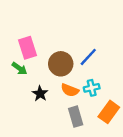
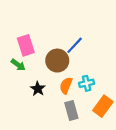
blue line: (88, 57) -> (75, 45), moved
orange semicircle: (70, 90) -> (66, 86), turned 91

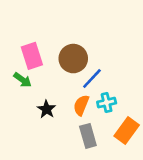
blue line: (75, 45) -> (92, 79), moved
brown circle: (57, 61) -> (73, 59), moved

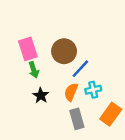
green arrow: (23, 80) -> (34, 70), moved, turned 35

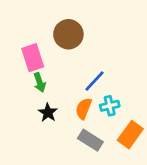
brown circle: (64, 51) -> (68, 34), moved
gray rectangle: (77, 119) -> (90, 140), turned -42

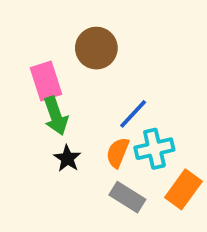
green arrow: (40, 82) -> (56, 116), size x1.4
cyan cross: (110, 106) -> (154, 149), size x1.4

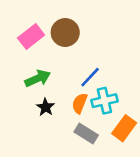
pink rectangle: (46, 81) -> (31, 36), moved, turned 70
green arrow: (56, 116) -> (38, 78), turned -95

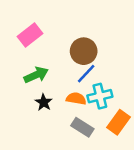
brown circle: (65, 33) -> (84, 51), moved
orange semicircle: (80, 103) -> (76, 99), turned 78

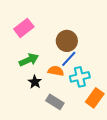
orange semicircle: (76, 99) -> (56, 71), moved
gray rectangle: (82, 127) -> (55, 102), moved

